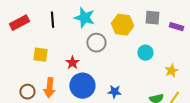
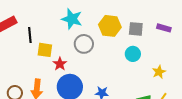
gray square: (152, 18) -> (136, 29), moved
black line: (52, 20) -> (30, 35), moved
yellow square: (40, 55) -> (45, 50), moved

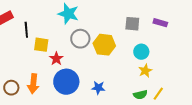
yellow hexagon: (110, 26) -> (104, 45), moved
cyan circle: (133, 54) -> (141, 52), moved
yellow star: (159, 72) -> (145, 71), moved

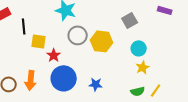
purple rectangle: (160, 23) -> (165, 10), moved
gray square: (132, 24) -> (130, 20), turned -35

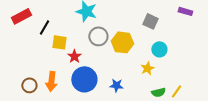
gray square: (130, 20) -> (150, 21), turned -35
black line: (24, 26) -> (44, 27), turned 35
yellow star: (143, 67) -> (147, 68), moved

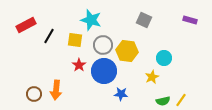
gray square: (150, 21) -> (144, 20), moved
yellow square: (59, 42) -> (75, 40), moved
blue circle: (84, 79) -> (104, 71), moved

